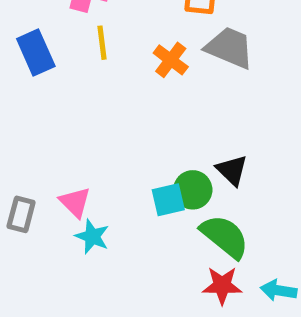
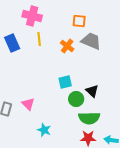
cyan square: (168, 200) -> (65, 82), moved
cyan star: (92, 236) -> (44, 130), moved
green semicircle: (225, 236) -> (89, 118), turned 140

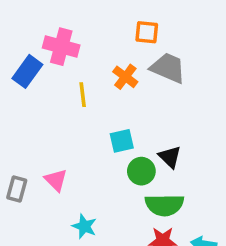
pink cross: (32, 16) -> (61, 47), moved
yellow line: (39, 39) -> (83, 95), moved
blue rectangle: (12, 43) -> (27, 71), turned 60

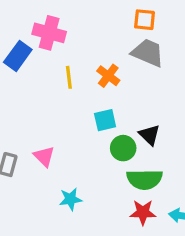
orange square: (147, 32) -> (145, 20), moved
orange cross: (125, 77) -> (108, 76), moved
cyan star: (84, 226) -> (70, 199), turned -30

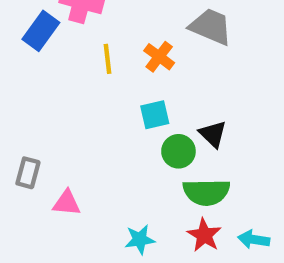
pink triangle: (44, 156) -> (67, 203), moved, turned -40
cyan star: (70, 199) -> (140, 239), moved
red star: (143, 212) -> (204, 235), turned 30

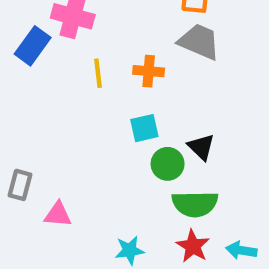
orange cross: (159, 57) -> (149, 71), turned -32

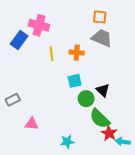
gray rectangle: (20, 185) -> (13, 100), moved, turned 48
green semicircle: (195, 204) -> (100, 119), turned 45
red star: (193, 246) -> (109, 133), moved

